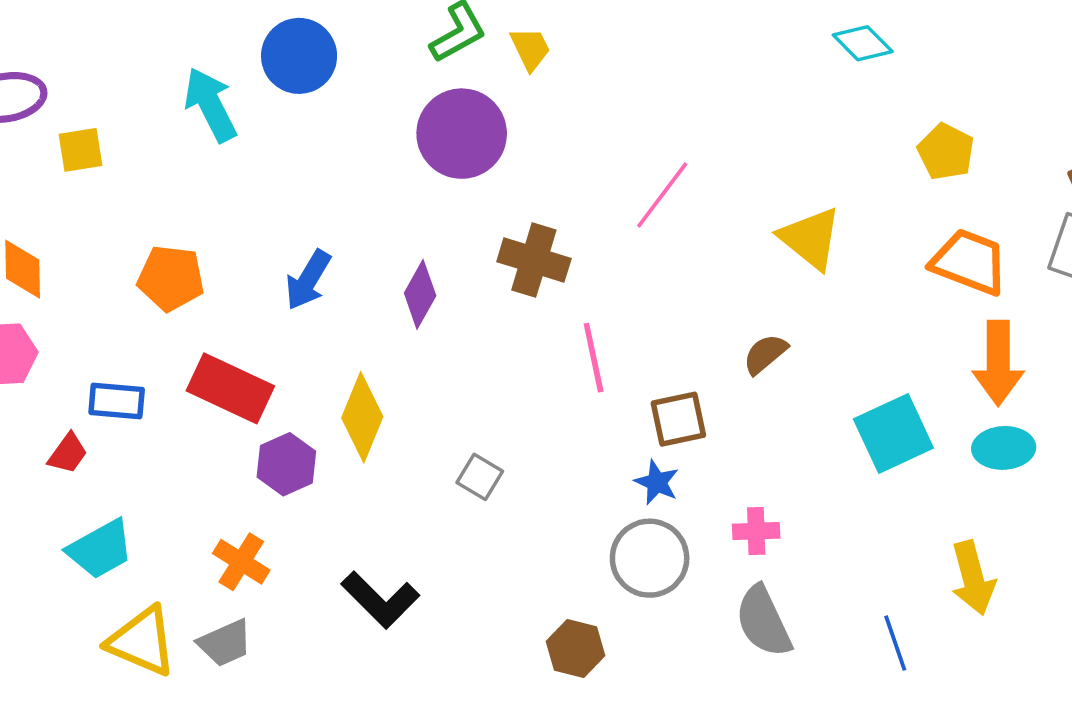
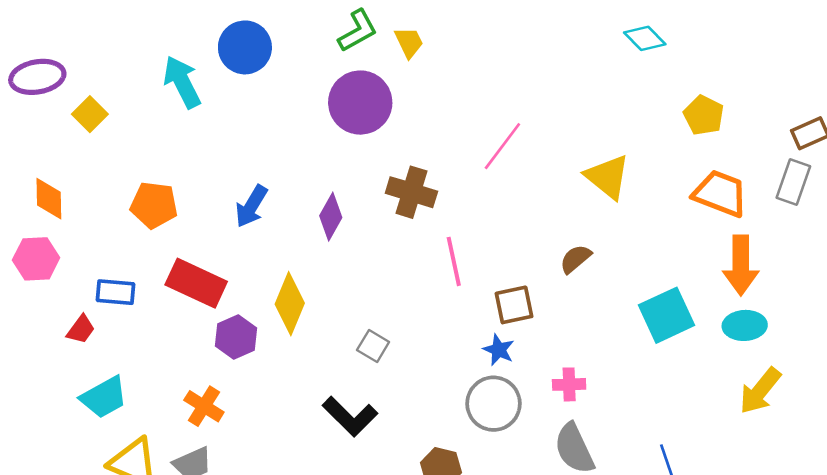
yellow square: (80, 150) -> (90, 114), turned -36
yellow arrow: (973, 578) -> (760, 391), moved, turned 54
black L-shape: (380, 600) -> (350, 416), moved

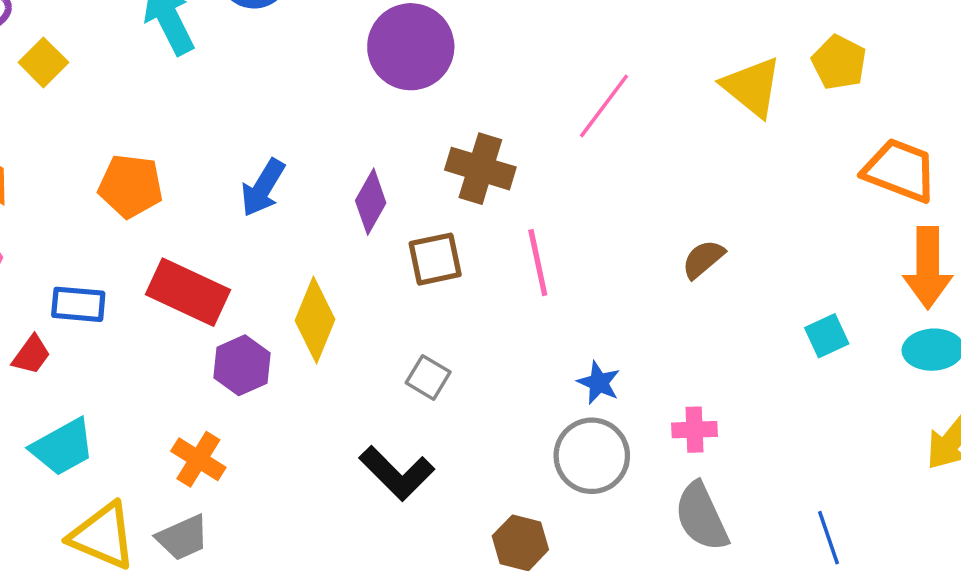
yellow pentagon: (704, 115) -> (839, 62), moved
yellow triangle: (608, 177) -> (752, 87), moved
brown square: (514, 305) -> (435, 259), moved
cyan square: (666, 315) -> (827, 336), size x0.6

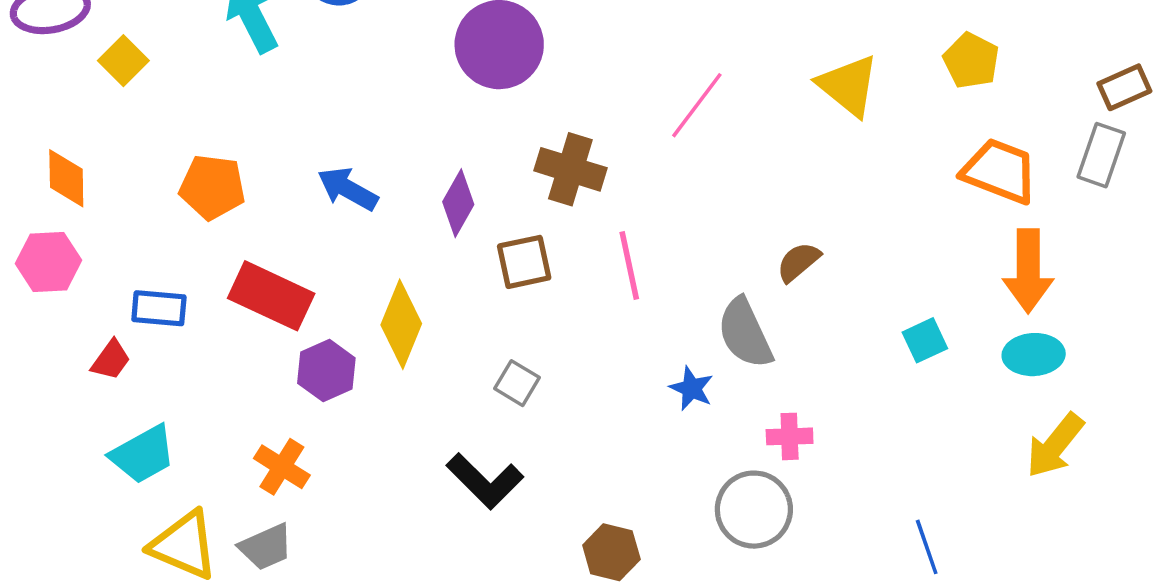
yellow pentagon: (839, 62) -> (971, 61), moved
blue arrow: (263, 188) -> (348, 189), turned 88
gray circle: (592, 456) -> (754, 510), moved
gray semicircle: (701, 517) -> (745, 333), moved

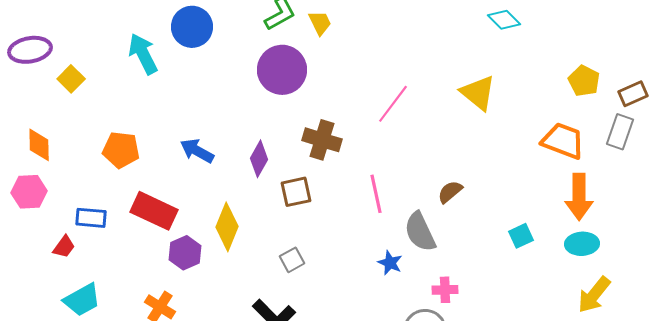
yellow pentagon: (971, 61) -> (584, 81), moved
pink line: (629, 265) -> (376, 194), moved
gray square: (517, 383) -> (292, 260), turned 30

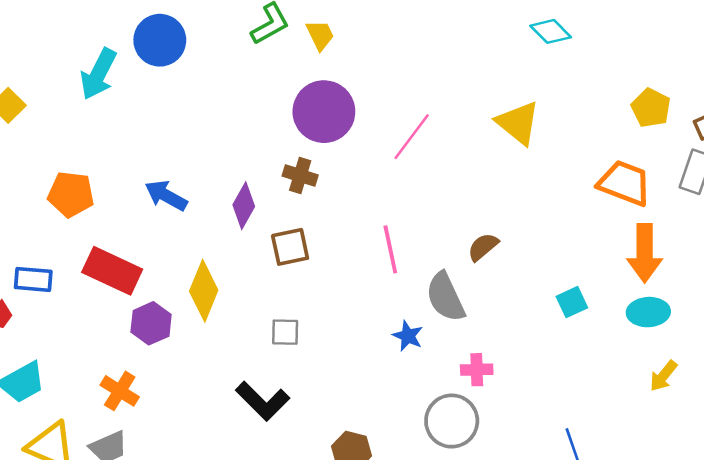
cyan arrow: (143, 54) -> (98, 74), turned -126
purple circle: (282, 70) -> (324, 112), moved
brown cross: (322, 140) -> (300, 175), moved, size x0.7
gray square: (292, 260) -> (285, 332), turned 30
yellow arrow: (594, 295) -> (663, 376), size x0.7

